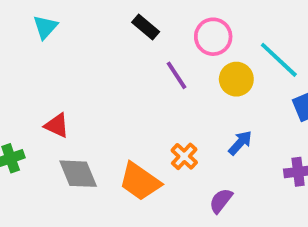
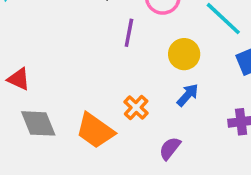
purple line: (177, 75) -> (129, 33), turned 44
yellow circle: (236, 79) -> (184, 54), moved

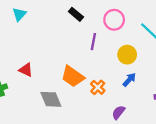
gray diamond: (38, 123) -> (51, 99), moved
orange trapezoid: (95, 131) -> (73, 76), moved

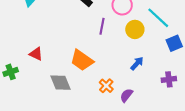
yellow circle: (127, 55) -> (135, 29), moved
orange cross: (98, 87) -> (106, 86), moved

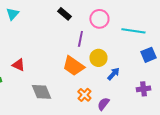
cyan line: (158, 18) -> (133, 31), turned -35
yellow circle: (135, 29) -> (98, 58), moved
orange trapezoid: (82, 60) -> (73, 66), moved

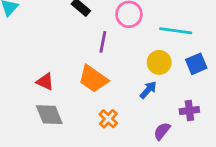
yellow circle: (98, 58) -> (159, 62), moved
red triangle: (18, 65) -> (45, 82), moved
purple semicircle: (103, 104) -> (162, 131), moved

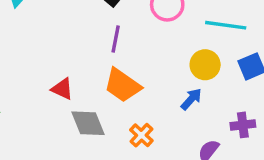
purple line: (103, 42) -> (116, 39), moved
gray diamond: (49, 115) -> (88, 123), moved

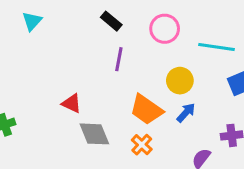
yellow circle: (205, 65) -> (180, 81), moved
orange trapezoid: (122, 85) -> (146, 110), moved

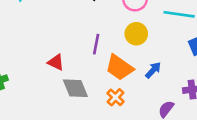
purple line: (119, 59) -> (96, 44), moved
yellow circle: (180, 81) -> (136, 34), moved

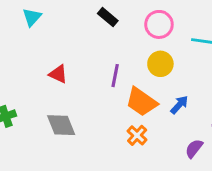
red triangle: (56, 62) -> (58, 74), moved
gray diamond: (75, 88) -> (61, 125), moved

